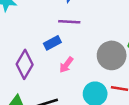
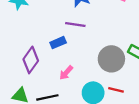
pink arrow: (66, 65) -> (66, 73), moved

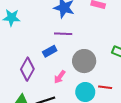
gray circle: (111, 59) -> (84, 61), moved

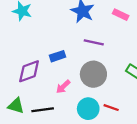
purple line: (63, 34) -> (94, 42), moved
purple diamond: (27, 69) -> (29, 71), turned 30

